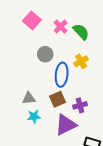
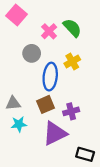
pink cross: (61, 27) -> (49, 31), moved

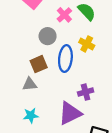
yellow cross: (72, 61) -> (87, 44), turned -32
brown square: (46, 104) -> (39, 64), moved
cyan star: (19, 124) -> (31, 115), moved

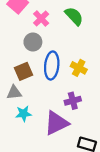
pink cross: (64, 15) -> (41, 19), moved
yellow cross: (87, 44) -> (79, 68), moved
cyan star: (31, 115) -> (24, 114), moved

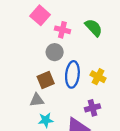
pink cross: (41, 19) -> (62, 30), turned -32

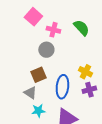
blue ellipse: (72, 74) -> (62, 87), moved
gray triangle: (37, 100) -> (30, 93), turned 40
purple cross: (92, 108) -> (89, 90), moved

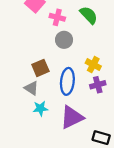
gray circle: (46, 50) -> (64, 40), moved

